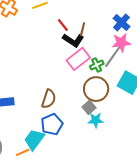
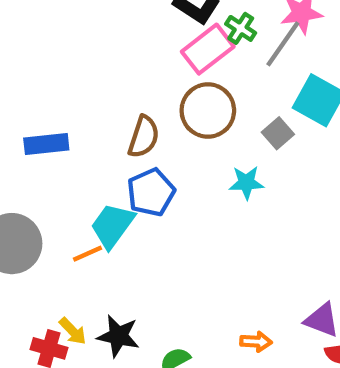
green cross: (97, 65) -> (241, 28), moved, turned -32
brown circle: (96, 89) -> (208, 111), moved
gray square: (89, 107) -> (278, 133), moved

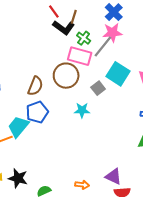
pink rectangle: (208, 49) -> (80, 56), moved, turned 50

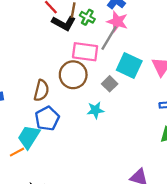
pink star: (112, 33) -> (117, 22), turned 30
green cross: (84, 38) -> (87, 17), moved

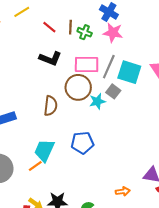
black L-shape: (64, 23) -> (50, 59), moved
gray line: (109, 38) -> (109, 67), moved
cyan star: (95, 110) -> (97, 101), moved
blue pentagon: (47, 119) -> (82, 143), moved, turned 30

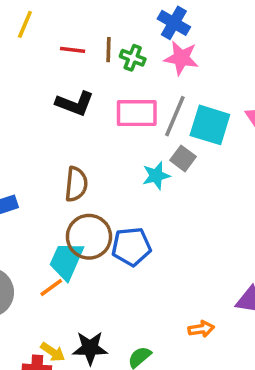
yellow line: (22, 12) -> (25, 24), turned -35
red line: (49, 27) -> (73, 50), turned -32
brown circle: (78, 87) -> (89, 237), moved

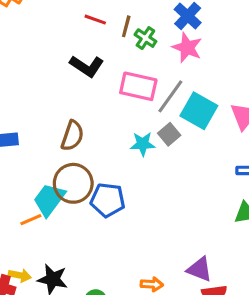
yellow arrow: (53, 352) -> (20, 275), turned -35

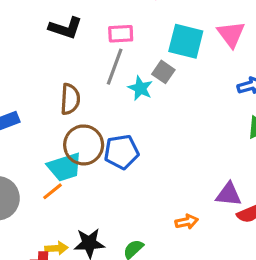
pink rectangle: (138, 86) -> (121, 34), size x0.7
gray line: (170, 96) -> (115, 67), moved
cyan star: (143, 144) -> (140, 88), turned -30
cyan trapezoid: (49, 200) -> (65, 167), turned -129

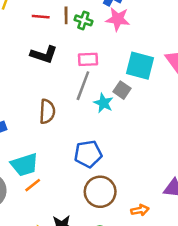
brown circle: (84, 145) -> (100, 192), moved
cyan trapezoid: (65, 167) -> (24, 165), moved

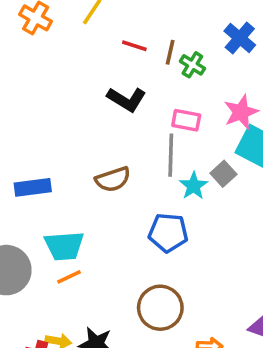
pink star: (118, 19) -> (241, 112), moved, turned 30
gray line: (83, 86) -> (171, 155), turned -32
brown semicircle: (47, 111) -> (113, 179), turned 55
blue pentagon: (88, 154) -> (168, 233), moved

